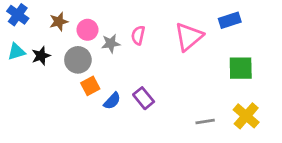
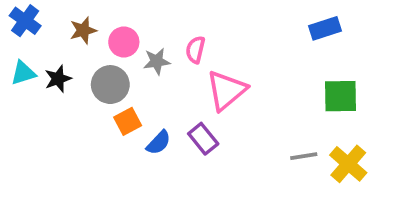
pink triangle: (189, 37) -> (226, 90), moved
gray line: (205, 121) -> (304, 156), moved

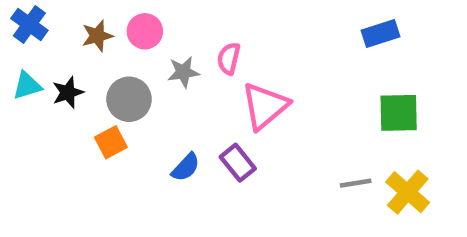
pink circle: (124, 42) -> (145, 31), moved
orange square: (128, 121) -> (111, 142), moved

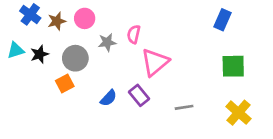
blue cross: (29, 24) -> (30, 14), moved
blue rectangle: (380, 34) -> (223, 20), turned -48
gray line: (356, 183) -> (184, 107), moved

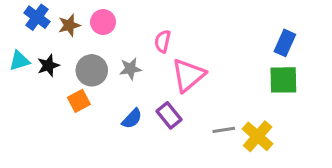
blue rectangle: (223, 20) -> (285, 43), moved
gray star: (107, 42) -> (130, 69), moved
yellow cross: (238, 113) -> (258, 136), moved

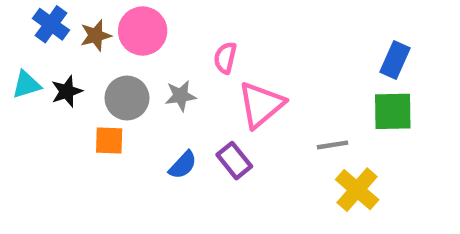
pink circle: (103, 22) -> (143, 31), size x1.4
orange square: (79, 101) -> (109, 140), turned 30
gray line: (224, 130) -> (332, 145), moved

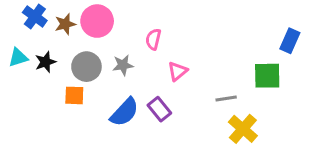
blue rectangle: (395, 60) -> (290, 41), moved
pink triangle: (261, 105) -> (178, 71), size x0.6
blue semicircle: (183, 165) -> (124, 112), size x1.5

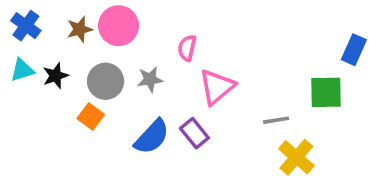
blue cross: (35, 16) -> (26, 26), moved
pink triangle: (178, 71) -> (217, 87), size x1.5
orange square: (74, 95) -> (91, 116), turned 35

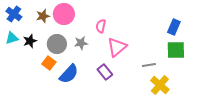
blue rectangle: (354, 50) -> (174, 27), moved
blue semicircle: (152, 137) -> (69, 74), moved

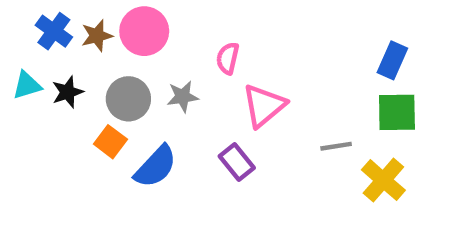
blue cross: (14, 14) -> (54, 31), moved
yellow cross: (160, 85) -> (383, 180), moved

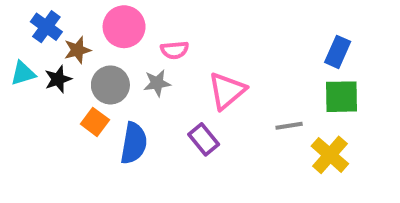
brown star: (97, 36) -> (77, 50), moved
pink semicircle: (228, 58) -> (175, 50), moved, turned -108
blue semicircle: (156, 167) -> (134, 143), turned -33

